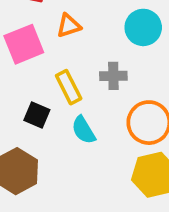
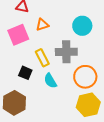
gray cross: (113, 76) -> (66, 52), size x1.5

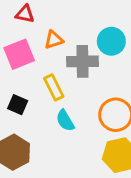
gray cross: (66, 52) -> (83, 61), moved
black square: (25, 73) -> (18, 105), moved

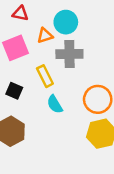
cyan circle: (111, 41) -> (66, 22), moved

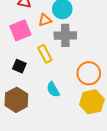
cyan semicircle: (55, 104) -> (53, 90), moved

